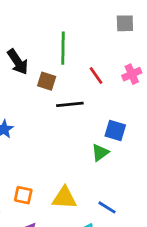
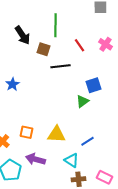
pink cross: (132, 74) -> (105, 44), turned -32
blue square: (115, 131) -> (93, 85), turned -35
blue line: (107, 207) -> (87, 141), turned -64

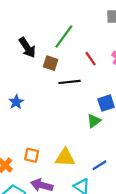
green line: (55, 25) -> (64, 36), turned 35

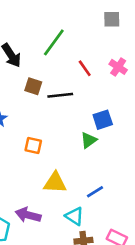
brown square: (51, 63) -> (33, 86), moved
orange square: (32, 155) -> (33, 145), moved

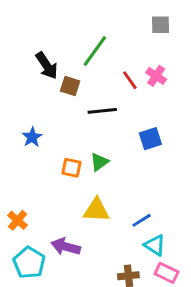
pink cross: (118, 67) -> (156, 76), moved
brown square: (33, 86) -> (70, 86), moved
green triangle: (89, 140) -> (99, 162), moved
cyan triangle: (74, 216) -> (155, 245), moved

